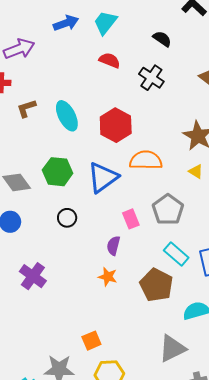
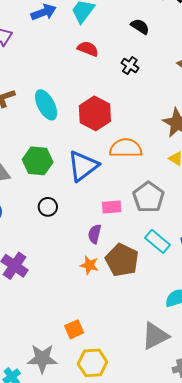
black cross: (151, 78) -> (130, 65), size x0.7
pink rectangle: (131, 219) -> (112, 207), turned -72
brown pentagon: (156, 285) -> (122, 260), moved

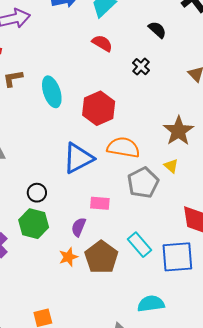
green hexagon: (38, 161) -> (34, 224), moved
gray pentagon: (149, 197) -> (143, 183), moved
orange star: (89, 265) -> (68, 257), turned 30

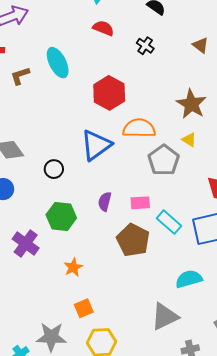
cyan ellipse: (52, 92) -> (58, 63), moved
black circle: (37, 193) -> (54, 169), moved
pink rectangle: (100, 203) -> (140, 203), moved
purple semicircle: (79, 227) -> (105, 202), moved
orange star: (68, 257) -> (73, 267), moved

